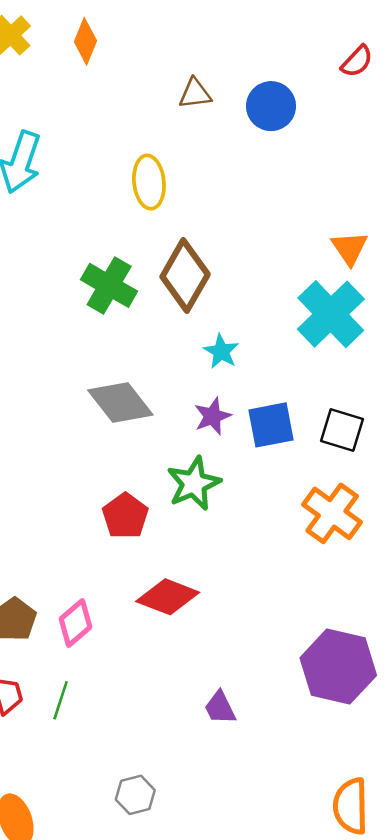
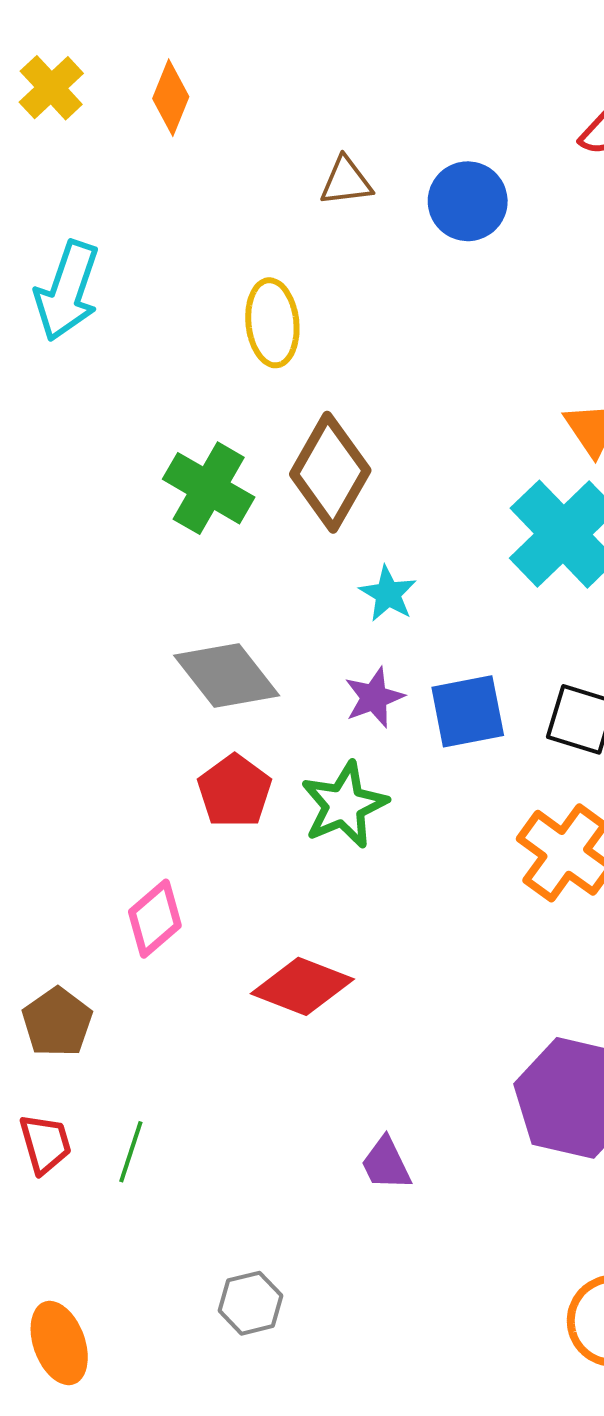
red pentagon: (125, 516) -> (235, 791), moved
pink diamond: (75, 623) -> (155, 919), moved

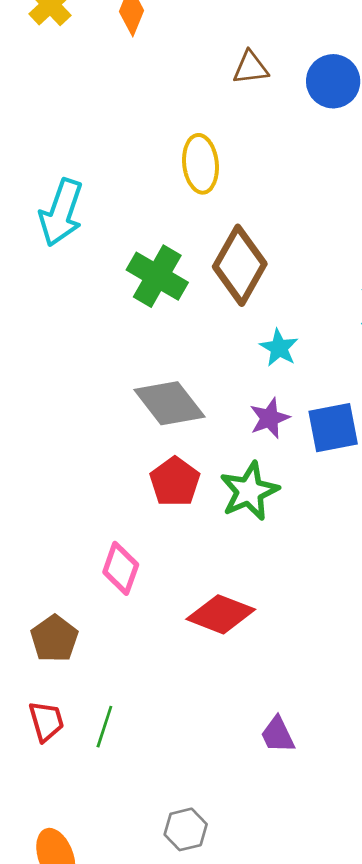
cyan arrow: (67, 291) -> (61, 213), moved
pink diamond: (155, 919) -> (121, 568), turned -30

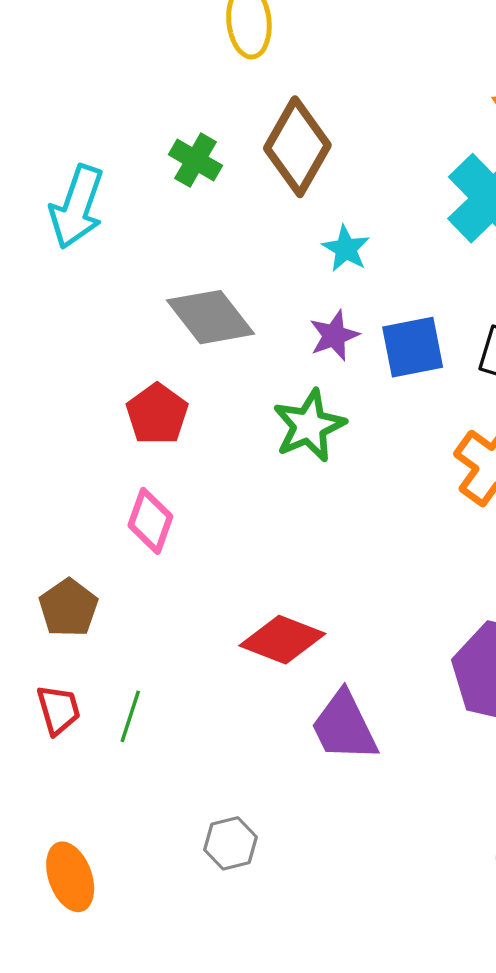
cyan arrow: (61, 213) -> (77, 207), moved
green cross: (157, 276) -> (195, 160), size x0.7
red pentagon: (175, 482) -> (157, 414), moved
red diamond: (221, 614) -> (282, 640), moved
purple trapezoid: (278, 735) -> (344, 726), size x1.6

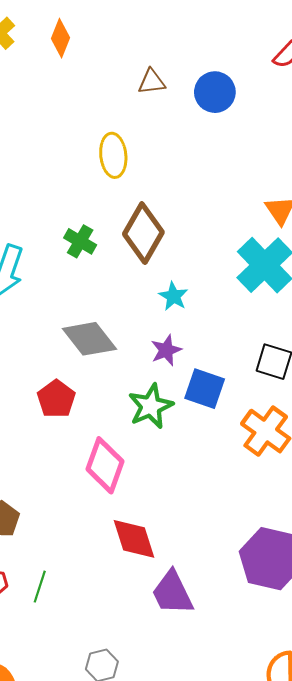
blue square: (413, 347) -> (205, 389), moved, turned 30
pink diamond: (150, 521) -> (105, 465), moved, size x1.4
red diamond: (282, 640) -> (134, 539), turned 51

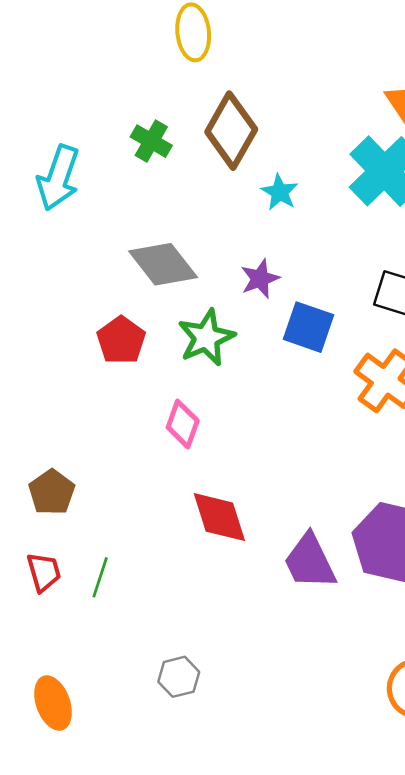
cyan star: (173, 296) -> (280, 192), moved
green star: (151, 406) -> (206, 338), moved
pink diamond: (105, 465) -> (183, 424), size x0.7
purple trapezoid: (172, 593) -> (310, 562), moved

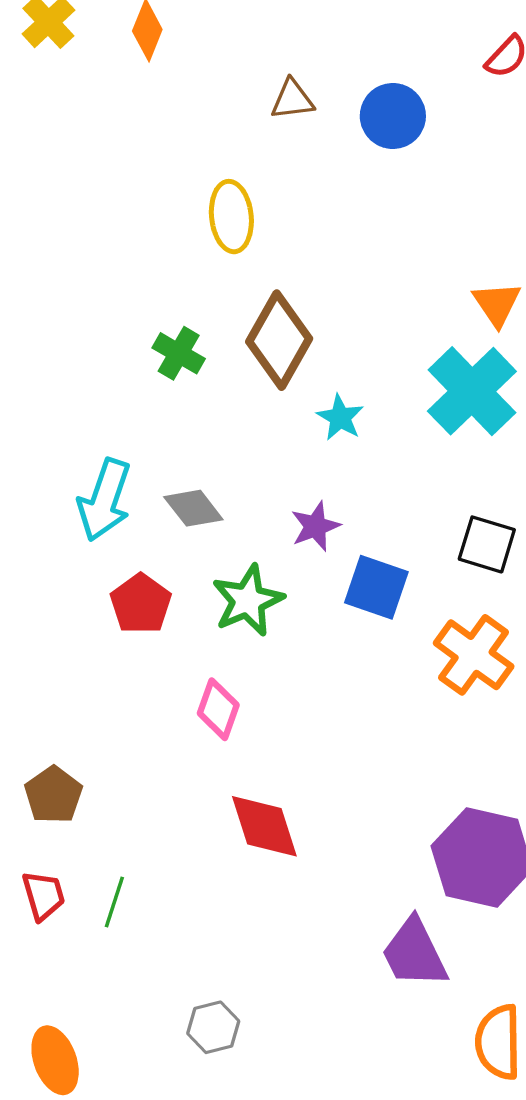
cyan arrow: (58, 178) -> (104, 500), moved
gray diamond: (163, 264) -> (193, 508), size x0.7
purple trapezoid: (310, 562) -> (414, 953), moved

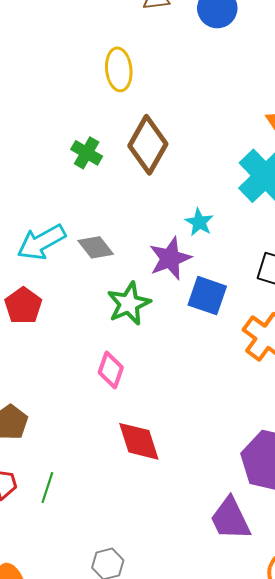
cyan star: (340, 418) -> (199, 222), moved
cyan arrow: (104, 500) -> (41, 242), turned 42
purple star: (315, 526) -> (170, 258), size x1.4
red pentagon: (141, 604) -> (23, 306), moved

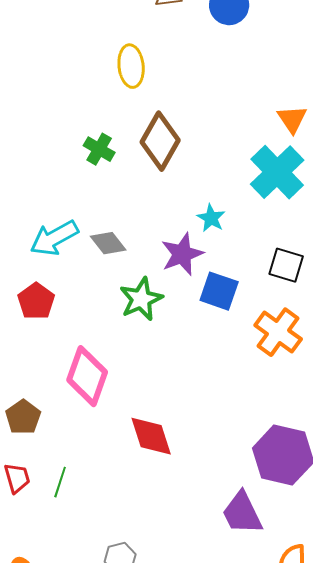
pink diamond: (111, 370) -> (87, 376), moved, size x1.6

